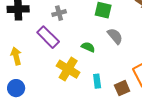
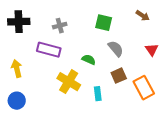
purple rectangle: (48, 37) -> (49, 50), turned -30
brown square: (122, 88) -> (119, 76), moved

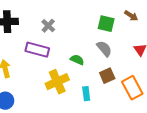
green square: (104, 23) -> (106, 24), moved
gray cross: (60, 26) -> (48, 26), turned -32
yellow cross: (69, 82) -> (57, 82), turned 35

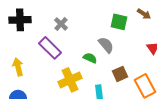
gray semicircle: (104, 49) -> (106, 45), moved
purple rectangle: (37, 50) -> (50, 48), turned 30

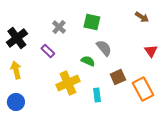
black cross: (20, 20) -> (17, 38), moved, turned -35
green square: (119, 22) -> (92, 22), moved
purple rectangle: (50, 48) -> (48, 51), size x0.6

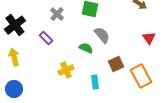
yellow cross: (68, 83) -> (66, 70), size x0.7

